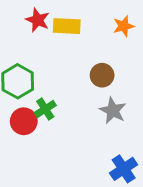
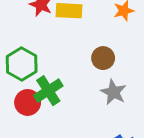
green cross: (45, 109) -> (48, 91), size x1.4

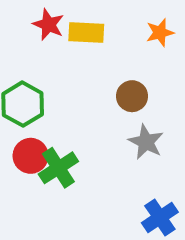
green cross: (48, 91) -> (58, 168), moved

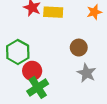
red circle: (31, 156) -> (32, 71), moved

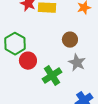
green cross: (38, 87) -> (52, 76), moved

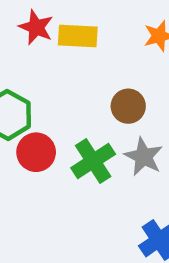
green cross: (52, 76) -> (93, 161), moved

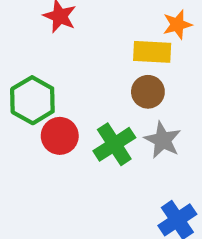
yellow rectangle: (78, 36) -> (152, 52), moved

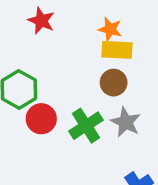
orange star: (177, 25) -> (110, 29), moved, turned 30

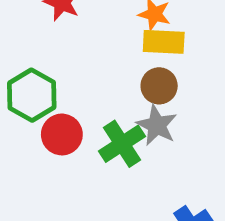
gray star: (126, 122) -> (157, 125), moved

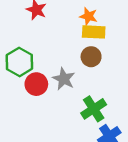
gray star: (157, 125) -> (64, 79), moved
green cross: (122, 144) -> (94, 109), moved

